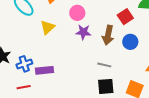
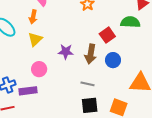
pink circle: (77, 13) -> (39, 69), moved
yellow triangle: (48, 27) -> (35, 39), moved

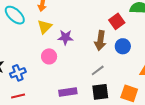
purple star: (66, 52) -> (65, 37), moved
gray line: (88, 84) -> (98, 70), turned -48
purple rectangle: (28, 91) -> (68, 92), moved

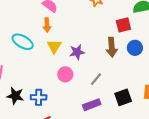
red square: (117, 21) -> (123, 25), turned 35
gray line: (98, 70) -> (96, 79), moved
blue cross: (18, 73) -> (39, 97), turned 35

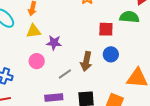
yellow triangle: (54, 46) -> (34, 31), turned 35
brown arrow: (112, 47) -> (86, 61), moved

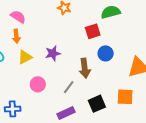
purple star: (54, 43) -> (53, 53), moved

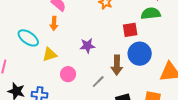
blue circle: (106, 53) -> (140, 54), size x1.5
yellow triangle: (25, 57) -> (50, 55), moved

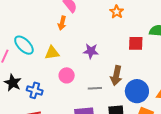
cyan ellipse: (28, 38) -> (24, 45), moved
blue circle: (140, 54) -> (137, 91), moved
gray line: (98, 82) -> (95, 88), turned 32

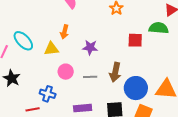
orange arrow: (62, 23) -> (65, 32), moved
gray line: (95, 88) -> (90, 77), moved
blue cross: (35, 90) -> (48, 94), moved

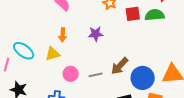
red square: (135, 40) -> (133, 14), moved
purple star: (90, 47) -> (96, 34), moved
brown arrow: (115, 72) -> (120, 66), turned 42

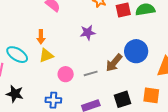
orange arrow: (63, 35) -> (41, 37), moved
blue circle: (143, 78) -> (136, 51), moved

